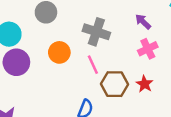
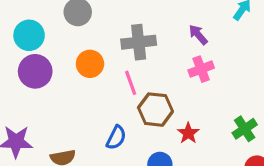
gray cross: (96, 32) -> (139, 42), turned -30
red star: (145, 84) -> (188, 133), moved

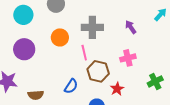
pink cross: (201, 69) -> (128, 58), moved
purple circle: (35, 71) -> (24, 49), moved
green cross: (245, 129) -> (155, 81), moved

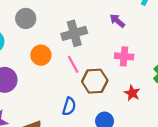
pink cross: (128, 58) -> (124, 56), turned 35
red star: (117, 89) -> (132, 93), moved

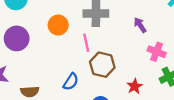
purple arrow: (117, 21) -> (140, 25), moved
pink cross: (124, 56) -> (157, 52), moved

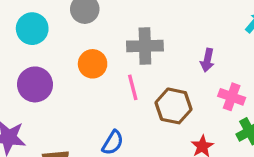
purple arrow: (140, 25) -> (207, 60), turned -133
brown hexagon: (102, 65) -> (174, 106), moved

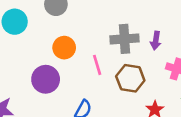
gray cross: (145, 46) -> (125, 39), moved
purple circle: (35, 84) -> (46, 79), moved

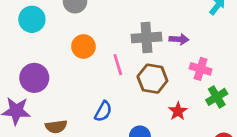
purple arrow: (156, 41) -> (179, 39), turned -96
purple circle: (46, 79) -> (34, 78), moved

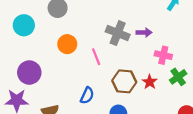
gray cross: (146, 38) -> (118, 33), turned 30
brown hexagon: (152, 79) -> (124, 81), moved
red star: (178, 111) -> (150, 82), moved

